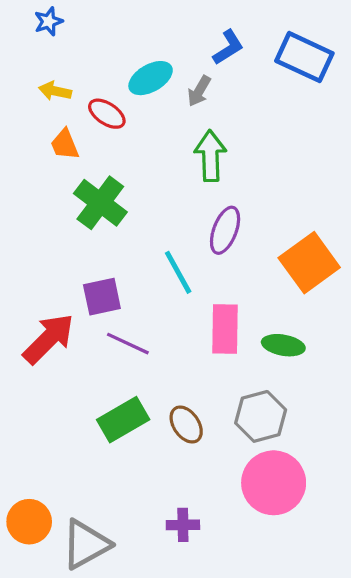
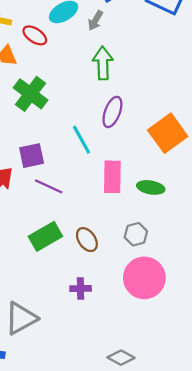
gray hexagon: (261, 416) -> (136, 234), size x0.7
purple cross: (183, 525) -> (81, 288), moved

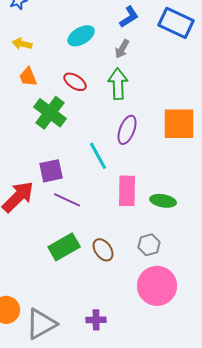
gray arrow: (95, 20) -> (122, 49), moved
red ellipse: (35, 35) -> (75, 82), moved
orange square: (168, 133) -> (179, 124), moved, turned 36
purple cross: (81, 288) -> (96, 320), moved

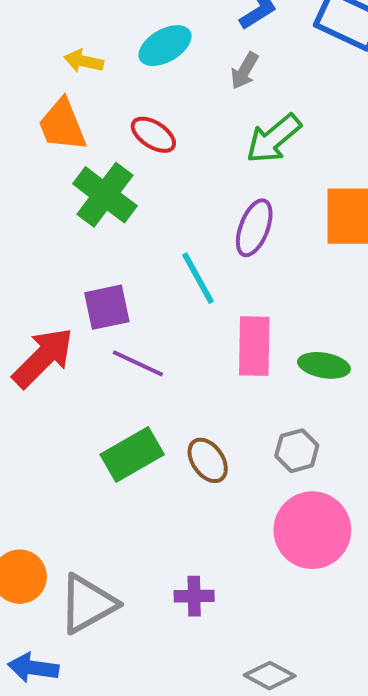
yellow arrow: (22, 44) -> (84, 61), moved
orange trapezoid: (28, 77) -> (62, 125), size x1.4
green arrow: (118, 84) -> (274, 139), moved, turned -128

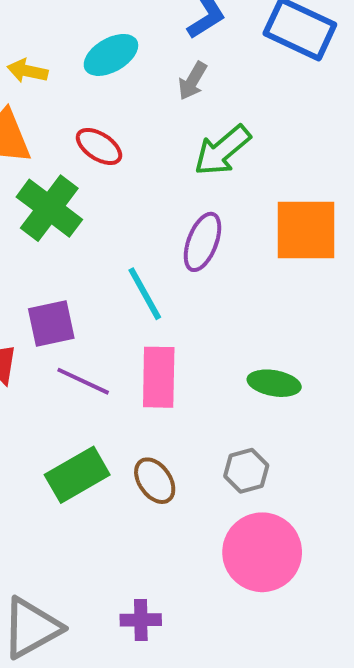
pink rectangle: (254, 346) -> (159, 377), moved

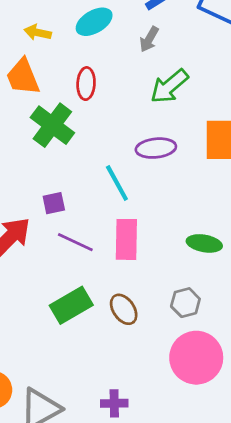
red ellipse: (99, 146) -> (86, 84), turned 60
purple ellipse: (202, 242) -> (156, 148), turned 63
purple square: (51, 324) -> (54, 203), size x0.7

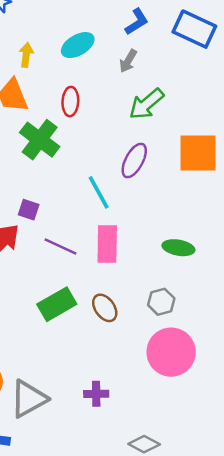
yellow arrow: (38, 32) -> (26, 55), turned 85
purple ellipse: (156, 148) -> (134, 160), turned -56
purple square: (54, 203) -> (29, 210), moved, turned 30

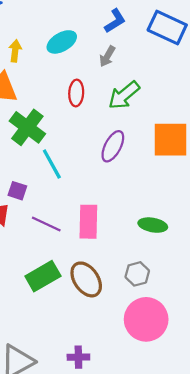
red ellipse: (70, 102) -> (76, 93), moved
cyan line: (99, 192) -> (52, 164), moved
brown ellipse: (105, 308) -> (86, 279), size x1.4

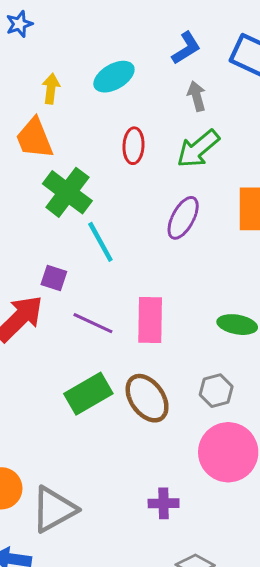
gray arrow: (107, 56) -> (197, 96), moved, turned 135
purple cross: (78, 357) -> (164, 503), moved

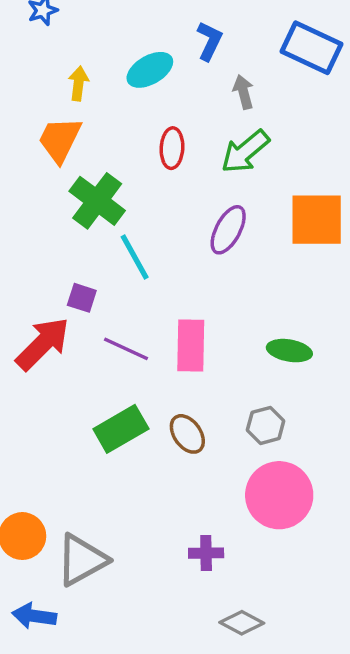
blue L-shape: (186, 48) -> (209, 41), moved, turned -32
orange trapezoid: (34, 138) -> (60, 140), turned 48
brown ellipse: (147, 398) -> (187, 434), size x0.7

